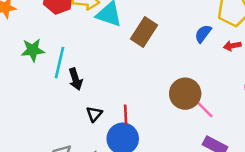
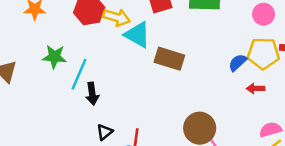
brown rectangle: (144, 32) -> (169, 59), turned 64
blue semicircle: (203, 34) -> (238, 63), moved

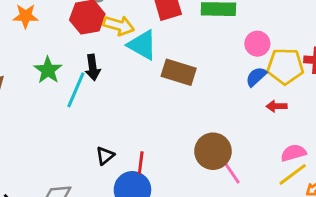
pink circle: (264, 14) -> (257, 44), moved
green star: (54, 57) -> (48, 70), turned 30
black arrow: (92, 94) -> (93, 68), moved

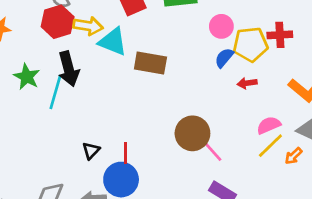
black arrow: (93, 68) -> (69, 69), size x1.4

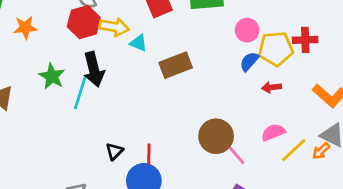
cyan triangle: (113, 42) -> (139, 43), size x0.6
brown rectangle: (150, 63) -> (176, 65), turned -32
pink semicircle: (269, 125) -> (273, 132), moved
orange arrow: (293, 156) -> (321, 151), moved

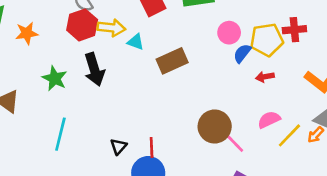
pink circle: (247, 30) -> (229, 33), moved
cyan line: (80, 92) -> (60, 134), moved

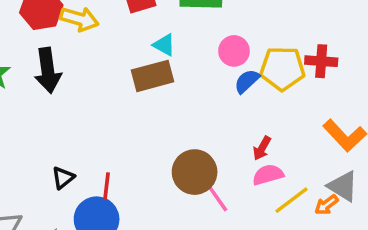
cyan triangle: (136, 42) -> (164, 45), moved
red arrow: (265, 77) -> (262, 148), moved, turned -60

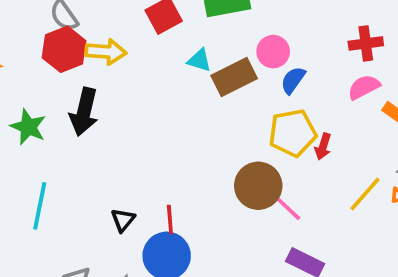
yellow pentagon: (282, 68) -> (293, 133), moved
black arrow: (48, 70) -> (84, 112), turned 33
brown rectangle: (153, 76) -> (234, 77), moved
pink semicircle: (268, 175) -> (364, 87), moved

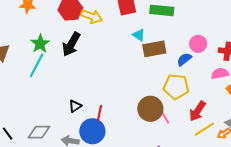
pink circle: (273, 52) -> (198, 44), moved
red arrow: (323, 147) -> (197, 111), moved, size x1.5
cyan line: (40, 206) -> (37, 65), moved
pink line: (288, 209) -> (165, 116), moved

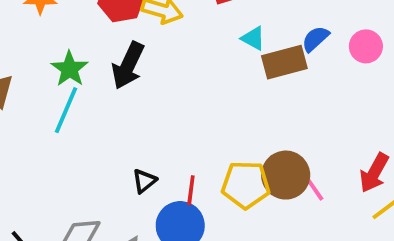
blue semicircle: (184, 59) -> (315, 39), moved
yellow pentagon: (176, 87) -> (246, 185), moved

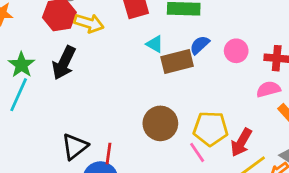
brown circle: (286, 175) -> (160, 123), moved
black triangle: (144, 181) -> (75, 146), size x1.5
yellow pentagon: (246, 185) -> (211, 129), moved

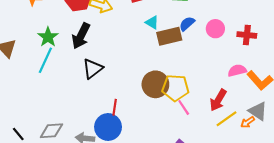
pink semicircle: (268, 89) -> (237, 71), moved
yellow pentagon: (211, 129) -> (175, 88), moved
black triangle: (75, 146) -> (93, 69), moved

